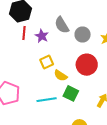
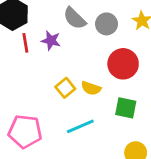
yellow square: (47, 62) -> (65, 88), moved
green square: (71, 93) -> (126, 108), moved

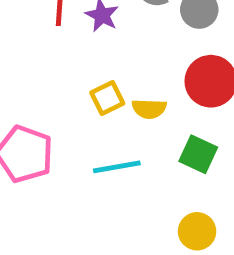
yellow semicircle: (91, 88) -> (149, 109), turned -30

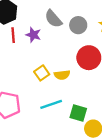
green square: (198, 154) -> (78, 113), moved

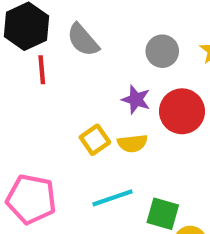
gray semicircle: (53, 19) -> (83, 40), moved
purple star: (33, 35) -> (136, 100), moved

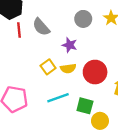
gray semicircle: (83, 40) -> (41, 27), moved
red circle: (182, 111) -> (95, 72), moved

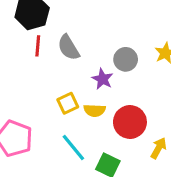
gray circle: (83, 19) -> (126, 59), moved
cyan line: (58, 98) -> (73, 147), turned 60

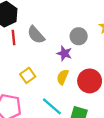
yellow square: (68, 103) -> (28, 75), moved
yellow semicircle: (95, 110) -> (63, 77), turned 120

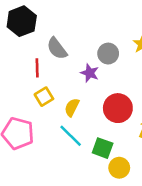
red line: (14, 37) -> (37, 68), moved
yellow semicircle: (63, 77) -> (72, 107), moved

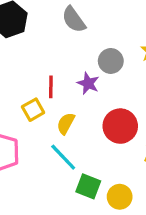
gray semicircle: (57, 48) -> (74, 20), moved
red line: (37, 68) -> (51, 87), moved
green square: (103, 148) -> (88, 186), moved

